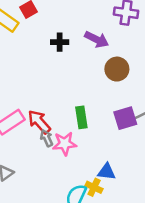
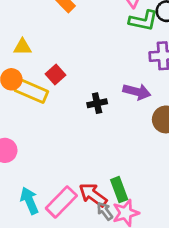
green rectangle: (81, 117) -> (119, 190), moved

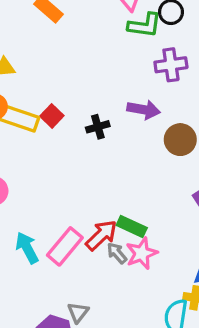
red square: (56, 75) -> (52, 116), moved
green rectangle: (119, 190) -> (132, 227), turned -40
red arrow: (93, 195) -> (101, 235), turned 104

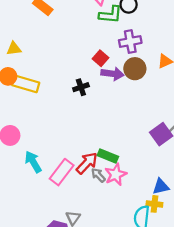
red square: (52, 116) -> (100, 58), moved
brown circle: (180, 140) -> (135, 69), moved
cyan arrow: (27, 248) -> (33, 162), moved

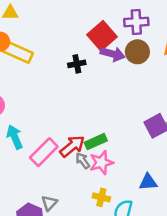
red square: (100, 58) -> (102, 36), size x1.6
green rectangle: (108, 156) -> (96, 142), turned -54
yellow cross: (154, 204) -> (101, 197), moved

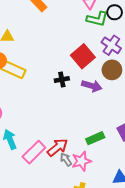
purple cross: (136, 22) -> (111, 45), turned 36
purple arrow: (113, 54) -> (92, 86), moved
green rectangle: (96, 142) -> (95, 138), moved

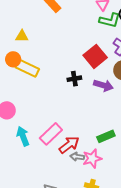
pink rectangle: (34, 152) -> (51, 134), moved
gray arrow: (66, 160) -> (77, 157), turned -48

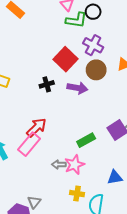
red arrow: (69, 145) -> (36, 128), moved

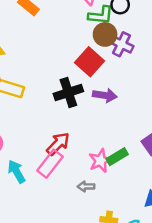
brown circle: (96, 70) -> (105, 34), moved
black cross: (47, 84) -> (68, 92), size x1.6
pink star: (74, 165) -> (100, 161), moved

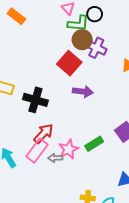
black cross: (68, 92) -> (35, 100), moved, turned 35
pink star: (100, 161) -> (69, 149), moved
gray arrow: (86, 187) -> (55, 158), moved

